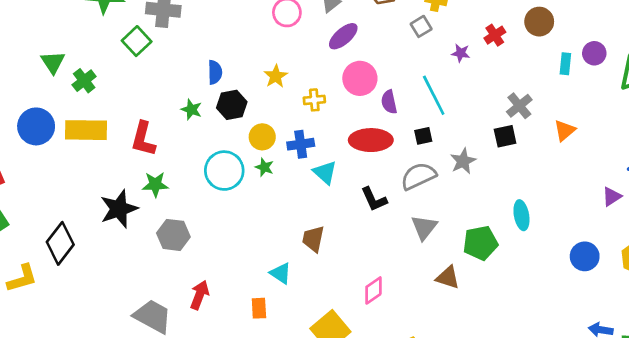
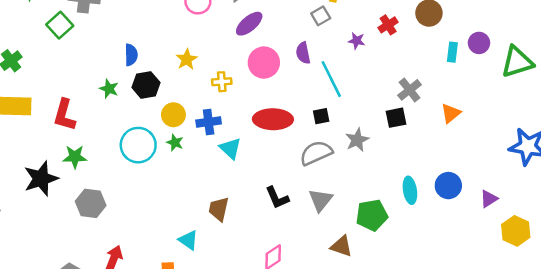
purple semicircle: (389, 102) -> (303, 53), moved
purple triangle: (612, 196) -> (489, 199), moved
black L-shape: (374, 199) -> (277, 198), moved
blue circle: (585, 256) -> (448, 186), moved

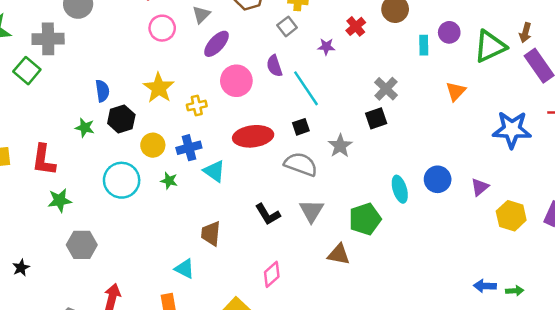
yellow star: (187, 59) -> (159, 88), size x1.4
orange triangle: (451, 113) -> (456, 91), moved
green star: (175, 143) -> (169, 181), moved
gray semicircle: (316, 153) -> (301, 164), turned 52
black star: (41, 179) -> (21, 268), moved, size x0.5

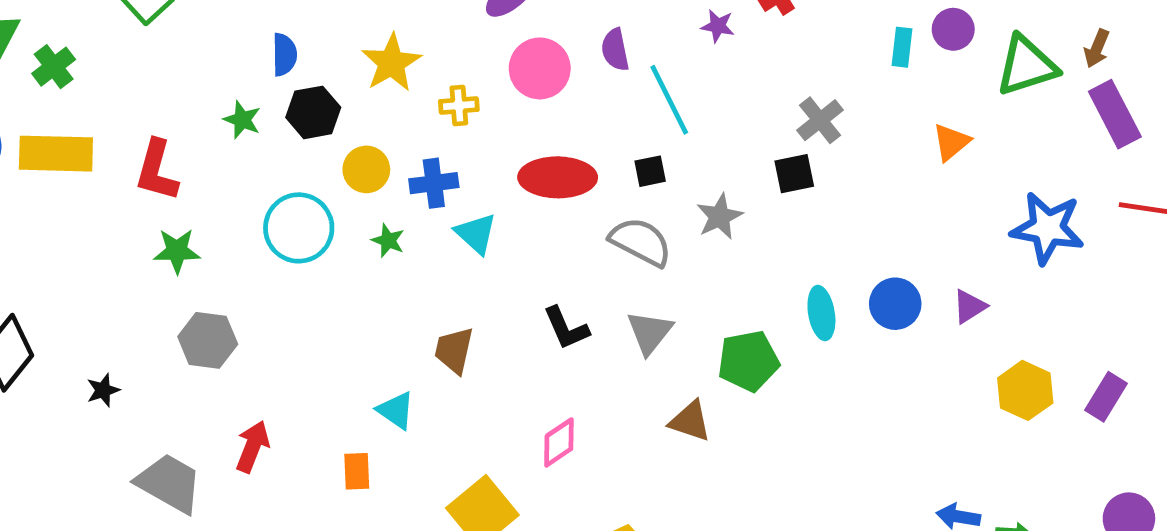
purple triangle: (480, 187) -> (969, 306), moved
black star: (21, 268) -> (103, 390), moved

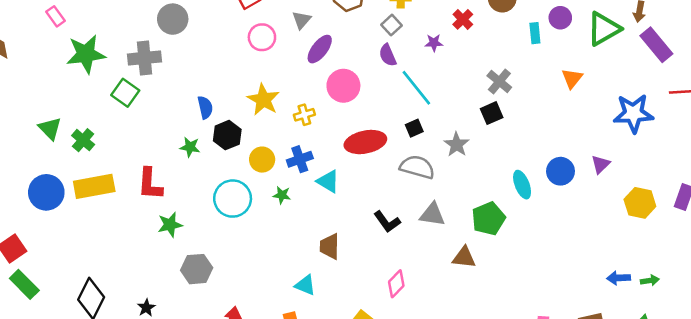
purple semicircle: (615, 50) -> (388, 55), moved
gray triangle: (650, 332) -> (432, 215), turned -48

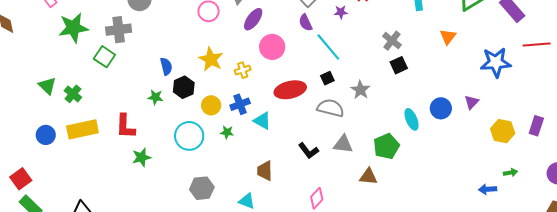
black square: (492, 113) -> (399, 65), moved
blue circle: (46, 192) -> (46, 135), size x0.7
gray hexagon: (197, 269) -> (202, 188), moved
green arrow: (650, 280) -> (510, 173), moved

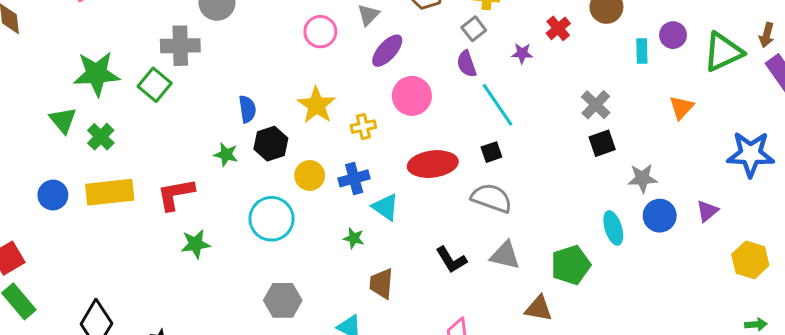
green star: (73, 28) -> (97, 74), moved
gray star: (360, 90) -> (642, 178), moved, turned 30
red L-shape: (125, 126) -> (176, 194), turned 72
green star: (227, 132) -> (354, 238), moved

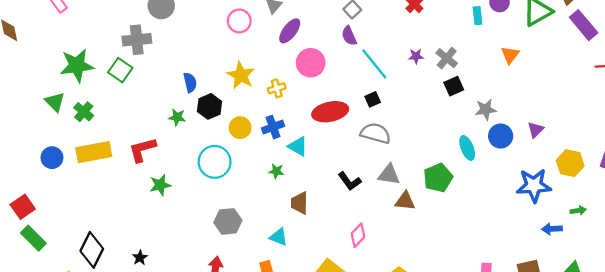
purple star: (522, 53) -> (416, 56), moved
blue star: (751, 154) -> (534, 185), moved
brown triangle: (539, 308) -> (405, 201), moved

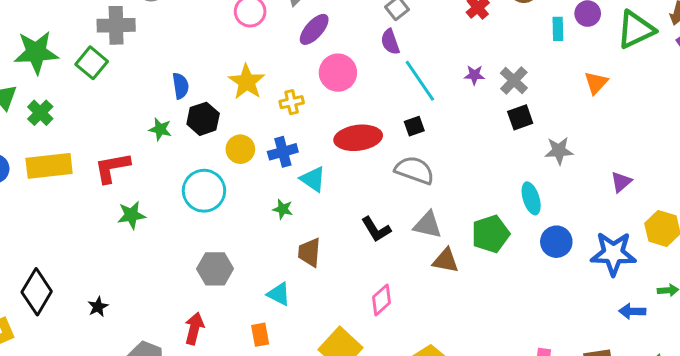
blue circle: (501, 136) -> (556, 242), moved

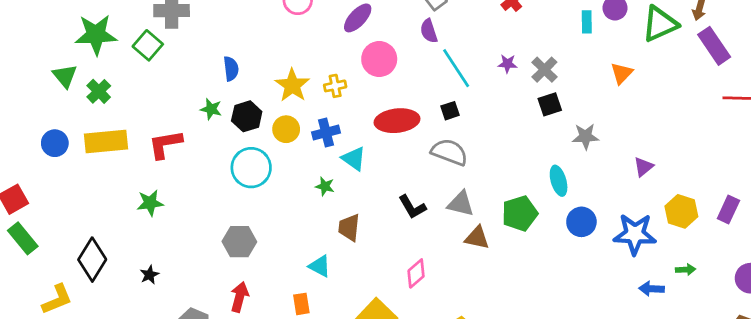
yellow star: (247, 82) -> (292, 85), moved
black hexagon: (203, 119) -> (247, 116), moved
green star: (131, 215) -> (150, 203), moved
gray hexagon: (215, 269) -> (239, 242), moved

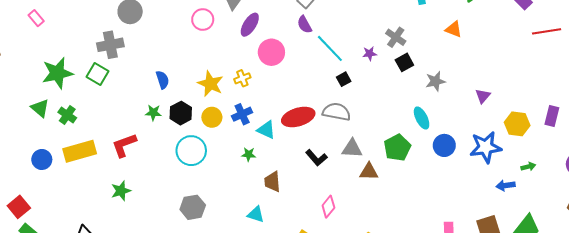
purple star: (507, 64) -> (370, 54), moved
orange triangle: (622, 73) -> (454, 29), turned -42
black square: (450, 111) -> (344, 79), moved
red ellipse: (397, 121) -> (298, 117), moved

